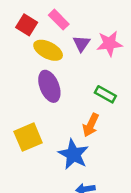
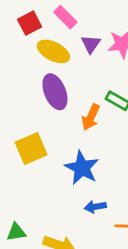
red square: (27, 25) -> (30, 23), turned 30
orange arrow: (91, 125) -> (91, 117), moved

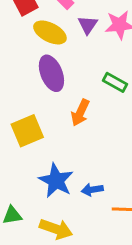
orange arrow: (91, 117) -> (80, 113), moved
blue star: (82, 168) -> (56, 181), moved

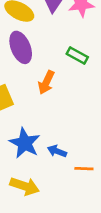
blue arrow: (92, 190) -> (57, 151), turned 30

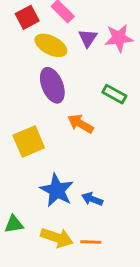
orange arrow: (46, 82) -> (80, 124), turned 95
orange line: (84, 169) -> (91, 242), moved

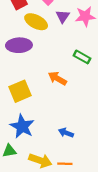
purple ellipse: (52, 85) -> (19, 45), moved, turned -70
blue star: (57, 190) -> (22, 126), moved

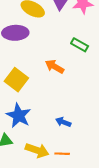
yellow square: (20, 91) -> (16, 80), turned -30

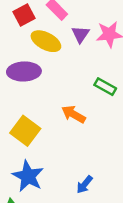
blue arrow: (63, 122) -> (85, 184), turned -72

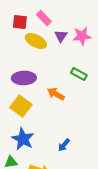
red square: (24, 15) -> (20, 22), turned 35
purple ellipse: (24, 71) -> (24, 78), moved

